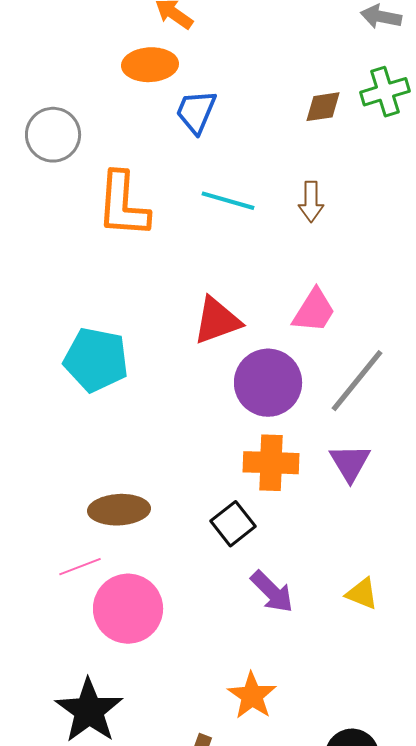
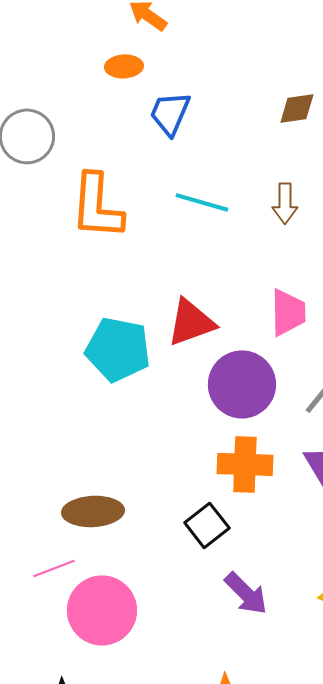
orange ellipse: (150, 65) -> (124, 66), size x0.7
pink trapezoid: (314, 311) -> (288, 312), turned -33
cyan pentagon: (96, 360) -> (118, 349), moved

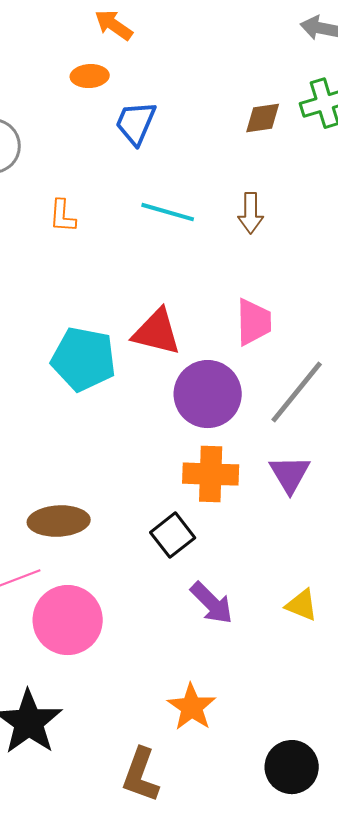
orange L-shape: (97, 206) -> (63, 216), size x0.5
red triangle: (191, 322) -> (157, 332), turned 34

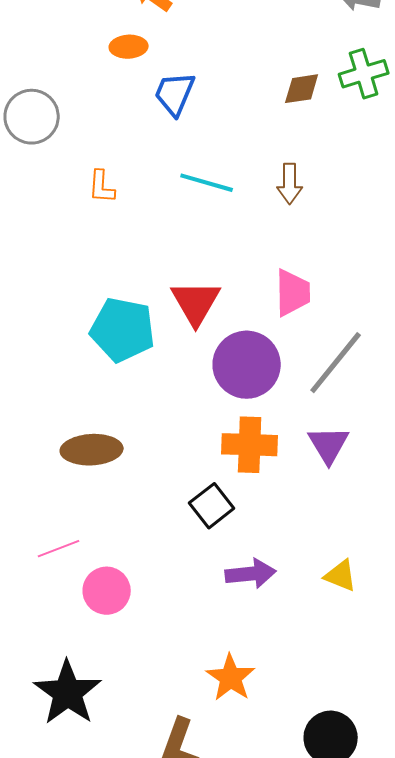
red triangle: (157, 332) -> (196, 303), turned 46
brown ellipse: (59, 521) -> (92, 450), moved
purple arrow: (212, 603) -> (251, 574), turned -51
pink circle: (68, 620) -> (107, 591), size x0.7

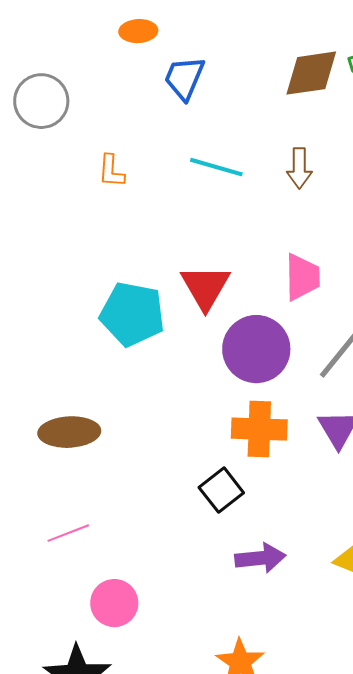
brown diamond: (302, 89) -> (311, 73), size x1.5
brown ellipse: (92, 450) -> (69, 432), moved
pink circle: (107, 591) -> (114, 603), moved

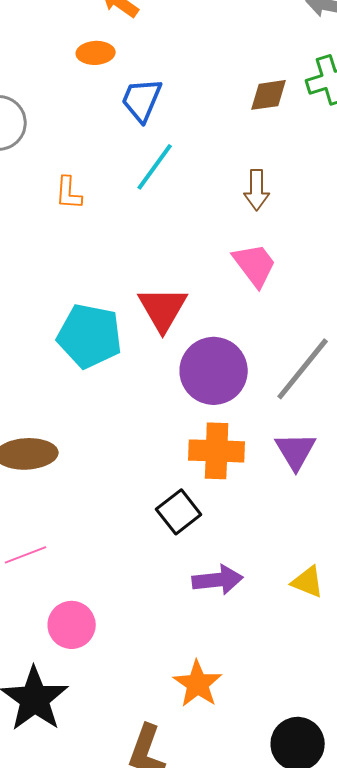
brown diamond: (311, 73) -> (269, 95), size x0.7
cyan line: (216, 167) -> (155, 167), moved, turned -70
pink trapezoid: (302, 277) -> (255, 265), moved, turned -36

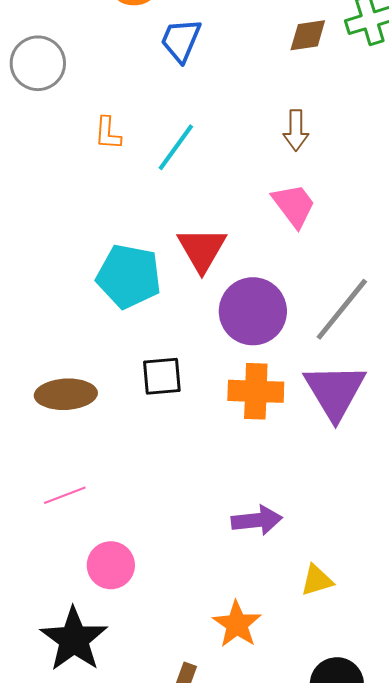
cyan line: (155, 167) -> (176, 147), moved
purple triangle: (296, 451) -> (335, 391), size x1.5
black square: (179, 512) -> (162, 376), moved, turned 33
yellow triangle: (308, 582) -> (317, 580), moved, turned -39

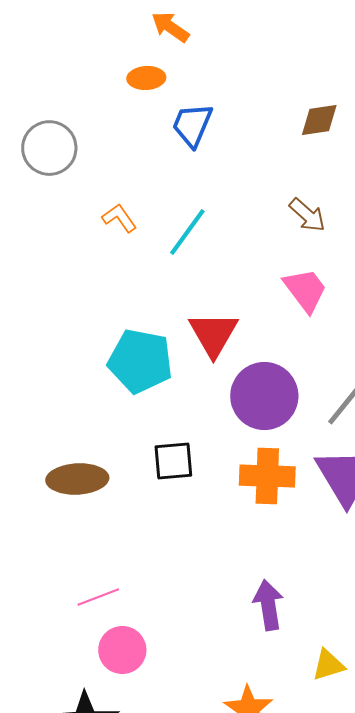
brown arrow: (296, 130) -> (307, 215), turned -48
orange L-shape: (108, 133) -> (119, 218), turned 141
pink line: (65, 495) -> (98, 597), moved
purple arrow: (257, 520) -> (268, 605), turned -93

